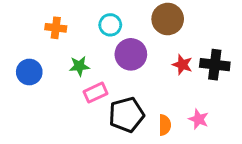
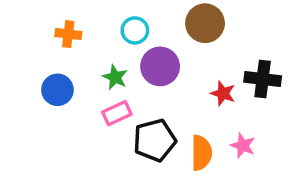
red star: (182, 65) -> (223, 93), moved
green star: (79, 66) -> (115, 77), moved, turned 30
blue circle: (29, 72) -> (57, 90), moved
orange semicircle: (165, 125) -> (201, 153), size x1.4

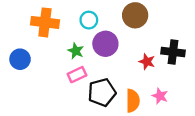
orange cross: (68, 34) -> (45, 22), size x1.6
blue circle: (57, 90) -> (20, 59), moved

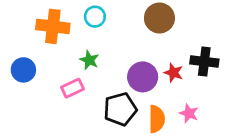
cyan circle: (89, 20) -> (95, 17), moved
purple circle: (105, 44) -> (143, 77), moved
pink rectangle: (77, 75) -> (72, 88), moved

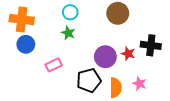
orange cross: (53, 26) -> (22, 20), moved
green star: (89, 60) -> (68, 33), moved
blue circle: (23, 70) -> (26, 44), moved

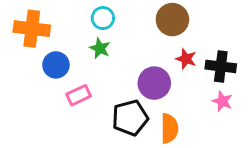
blue circle: (26, 44) -> (56, 65), moved
red star: (128, 54) -> (186, 59), moved
pink star: (139, 84) -> (222, 101), moved

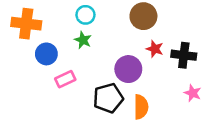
pink star: (222, 101) -> (193, 93), moved

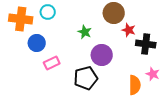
cyan circle: (85, 15) -> (48, 12), moved
green star: (83, 40) -> (85, 32), moved
red star: (155, 49) -> (129, 30), moved
orange semicircle: (141, 107) -> (135, 85), moved

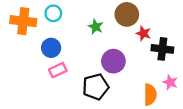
green star: (85, 32) -> (96, 27), moved
blue circle: (37, 43) -> (51, 48), moved

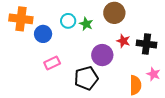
cyan circle: (53, 13) -> (68, 21), moved
red star: (143, 33) -> (123, 41), moved
blue circle: (51, 48) -> (43, 34), moved

